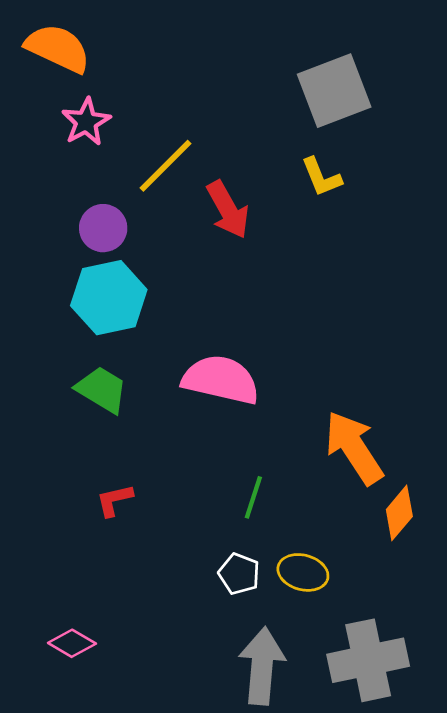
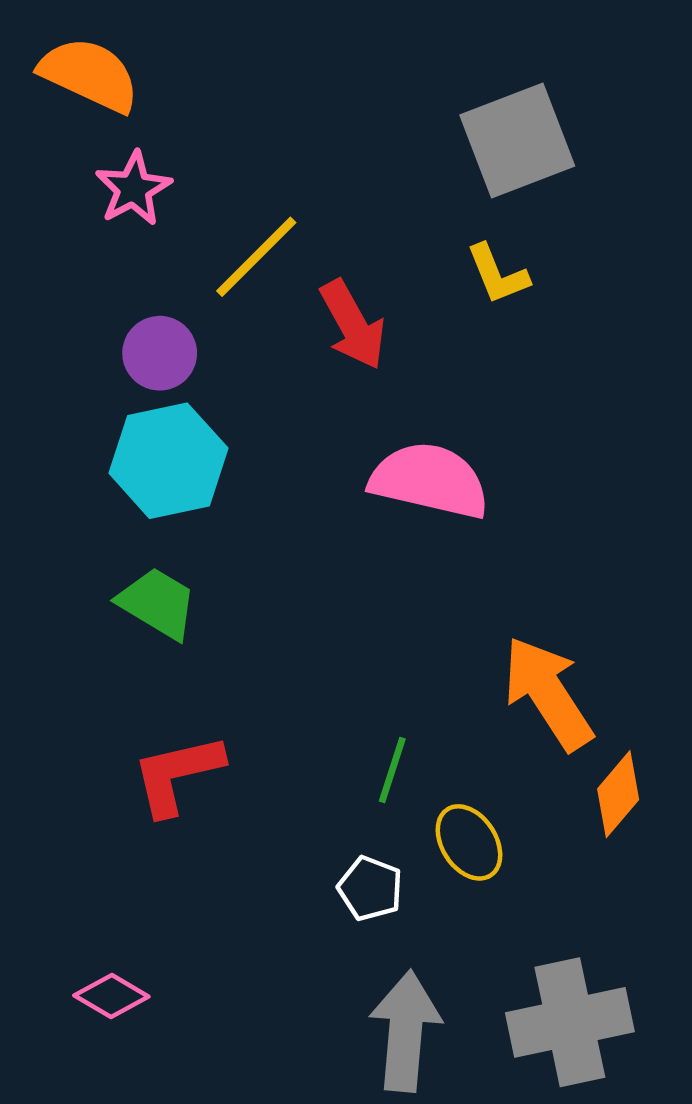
pink semicircle: (221, 380) -> (429, 480), moved
red L-shape: (114, 500) -> (177, 774), size x1.6
yellow ellipse: (303, 572) -> (469, 842), moved, turned 42

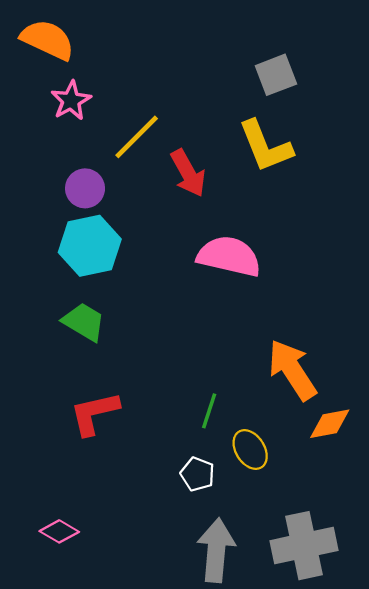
gray square: (517, 140) -> (276, 75), size x0.7
yellow L-shape: (498, 274) -> (265, 146), size x1.6
orange diamond: (618, 794) -> (330, 424), turned 39

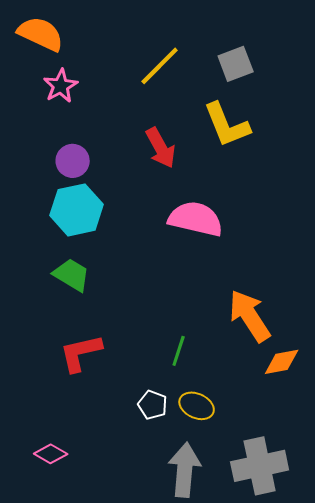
yellow line: (137, 137) -> (160, 66), moved
yellow ellipse: (250, 450) -> (197, 406), moved, turned -32
white pentagon: (197, 474) -> (153, 405), moved

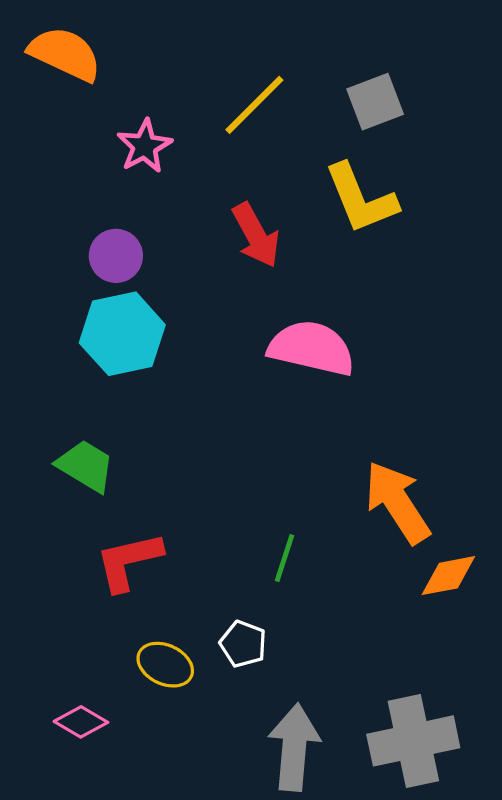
pink star: (61, 86) -> (145, 146), moved
green trapezoid: (72, 275) -> (86, 466), moved
yellow ellipse: (197, 406) -> (165, 665), moved

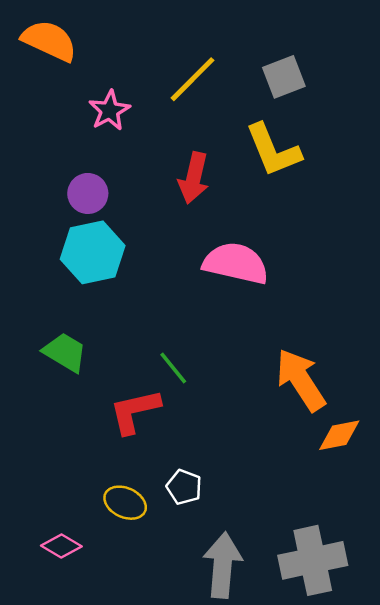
red arrow: (256, 235) -> (194, 178), turned 42
green line: (284, 558) -> (173, 368), moved, turned -57
red L-shape: (129, 561) -> (135, 411), moved

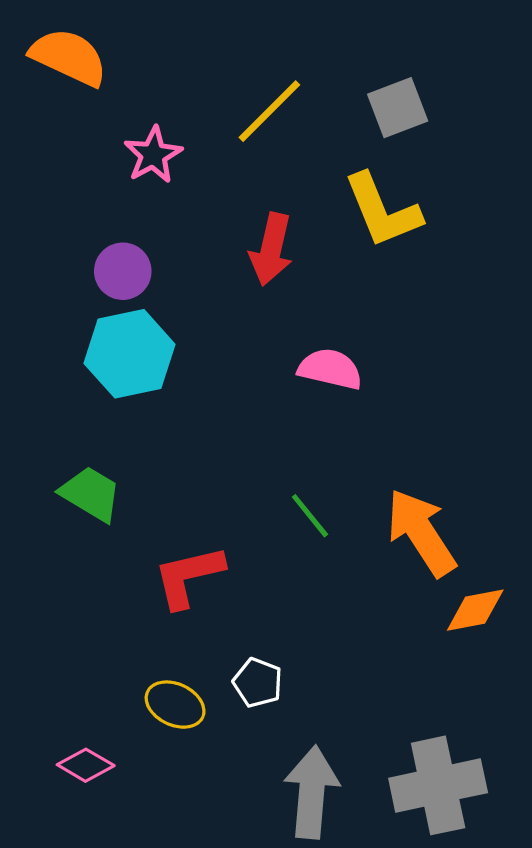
pink semicircle: (236, 263) -> (330, 369), size x0.7
green line: (173, 368) -> (310, 516), moved

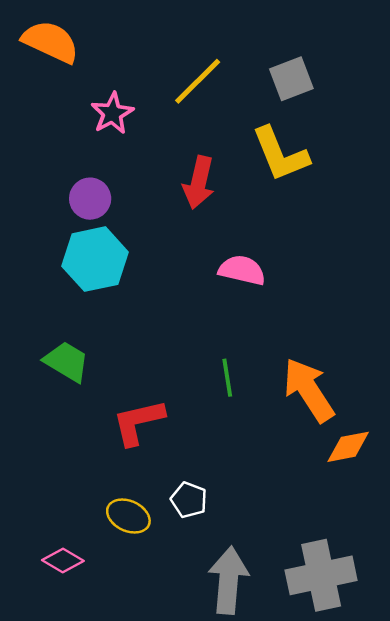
green line: (310, 516) -> (227, 378), turned 30

